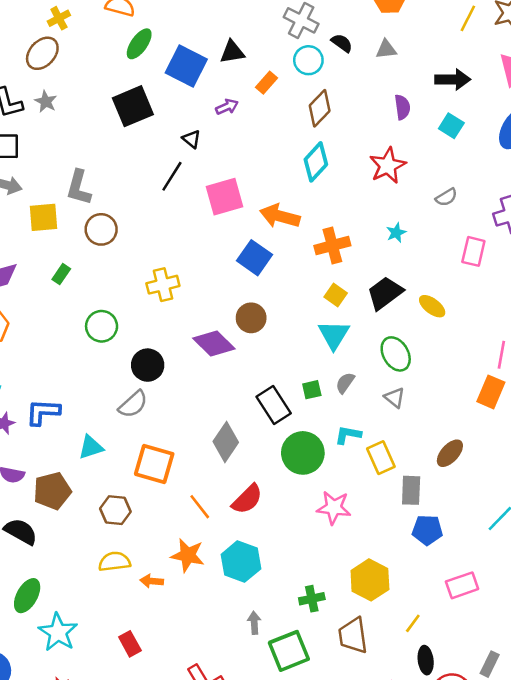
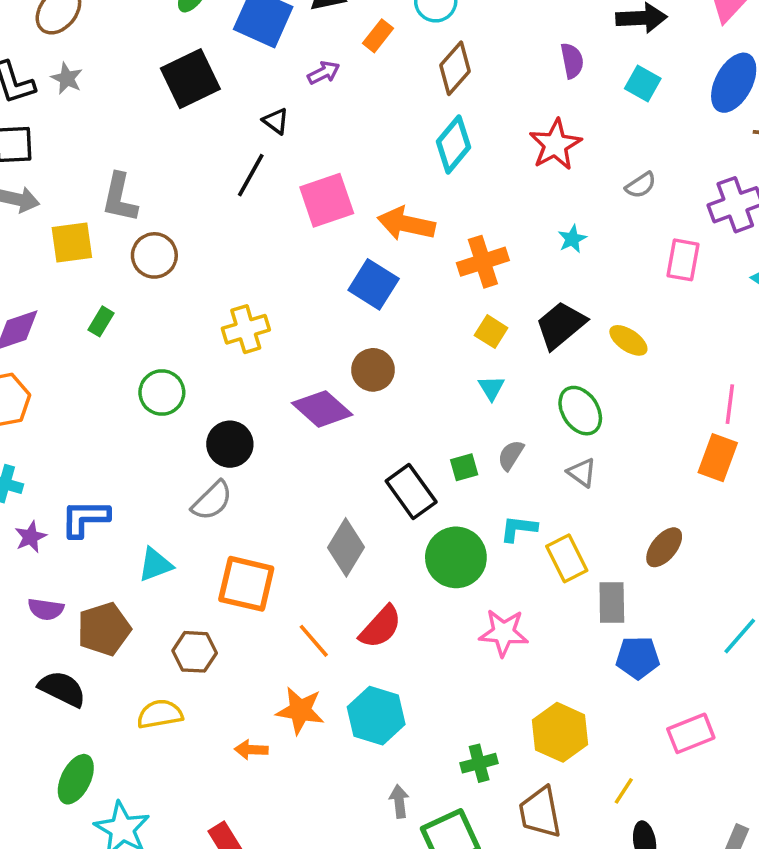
cyan triangle: (334, 335) -> (491, 388), size x0.6
yellow semicircle: (114, 562) -> (160, 714), moved

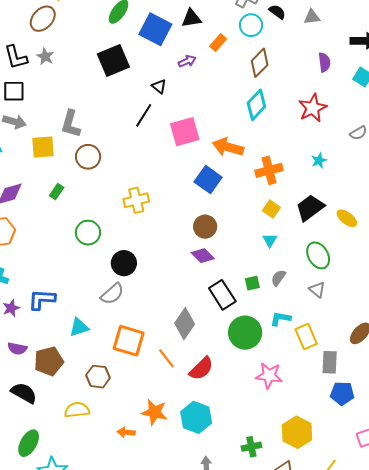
purple diamond: (322, 409) -> (203, 256), moved, size x0.7
orange line: (314, 641) -> (166, 358), moved

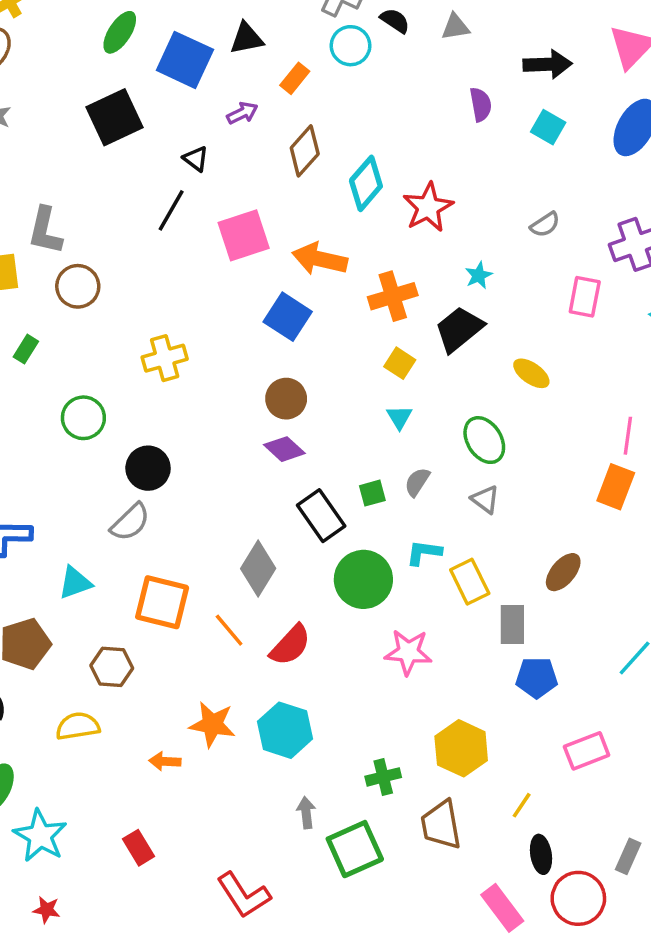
brown diamond: (260, 63) -> (305, 151), moved
red star: (313, 108) -> (428, 207), moved
black trapezoid: (310, 208) -> (459, 329), moved

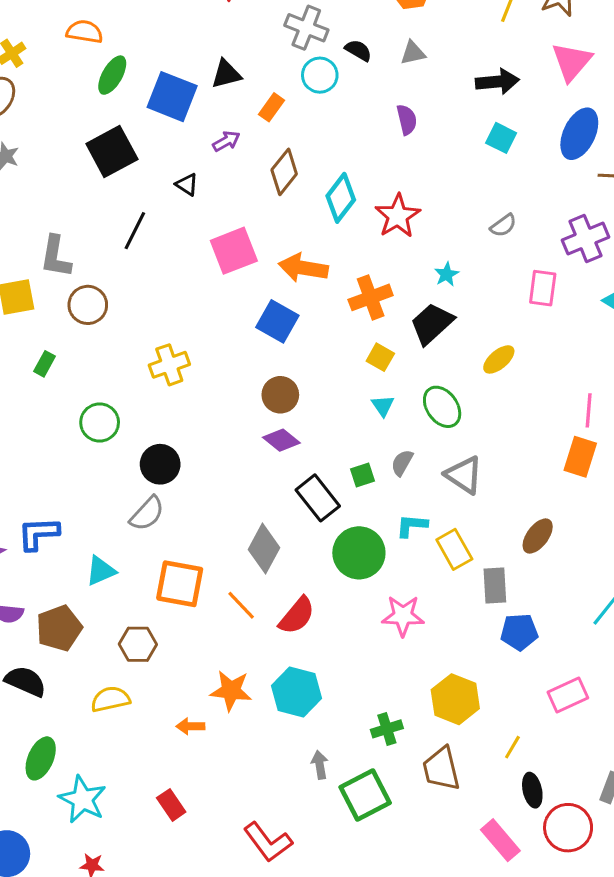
purple semicircle: (481, 104) -> (407, 120), moved
black line: (171, 210) -> (135, 231), moved
yellow ellipse: (531, 373) -> (499, 359), turned -72
green ellipse: (484, 440) -> (442, 407), moved
gray triangle: (485, 499) -> (464, 475), size x1.5

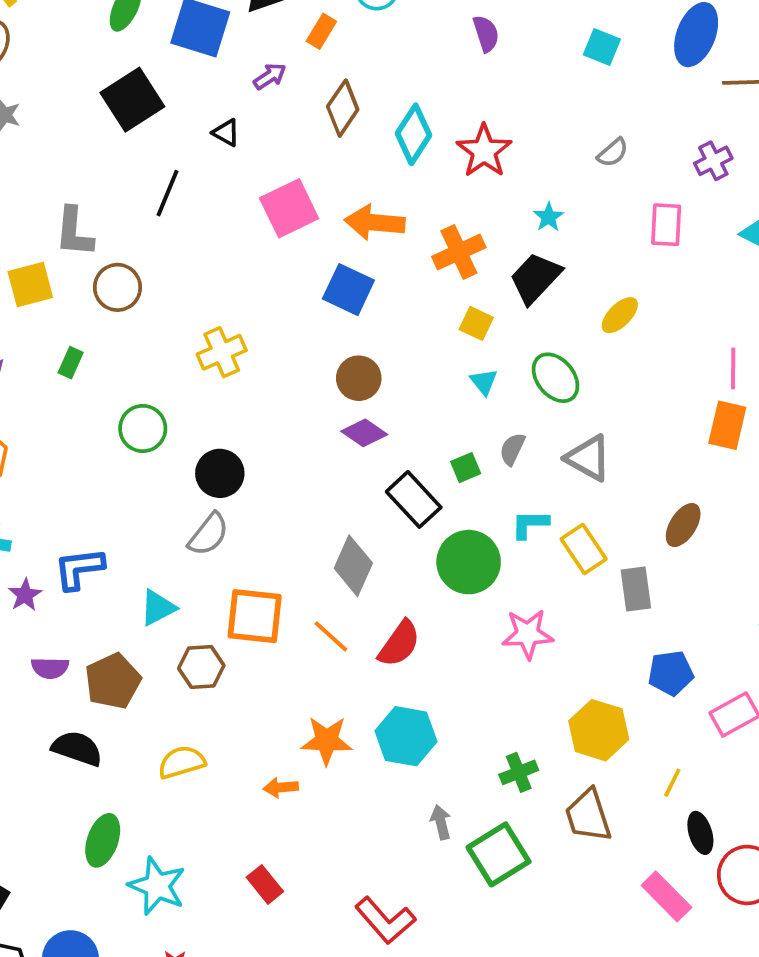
purple cross: (585, 239) -> (713, 161), size x0.7
blue pentagon: (519, 632) -> (671, 673), moved
brown hexagon: (138, 644) -> (201, 667), moved

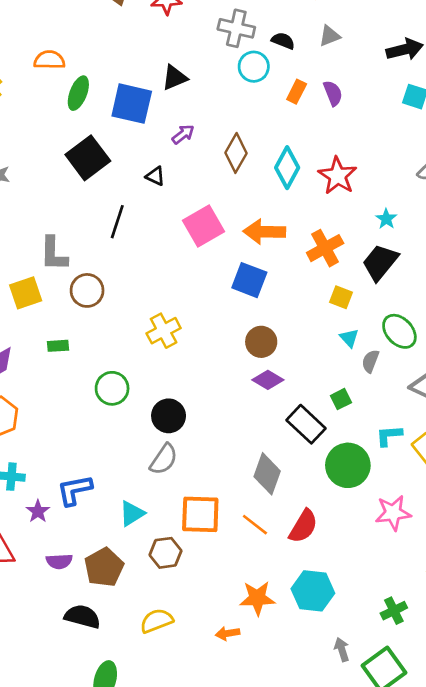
orange rectangle: (321, 31) -> (297, 92), moved
green rectangle: (71, 363) -> (58, 346), turned 66
gray semicircle: (512, 449) -> (370, 361), moved

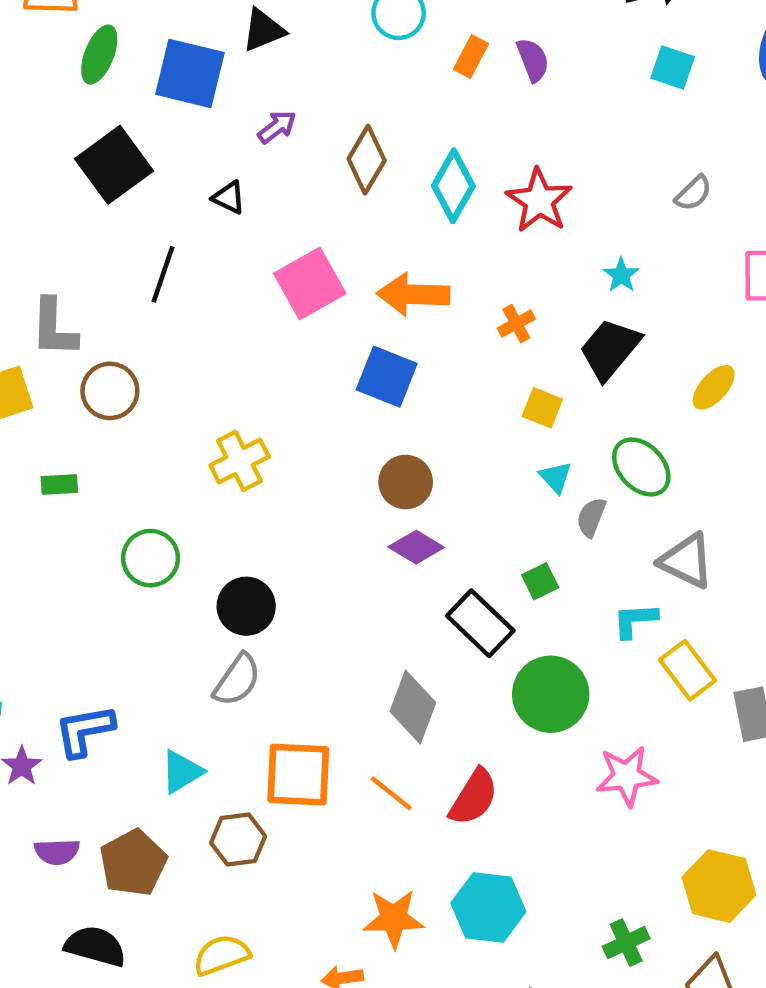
orange cross: (325, 248) -> (516, 324), size x0.6
cyan L-shape: (389, 436) -> (635, 620), moved

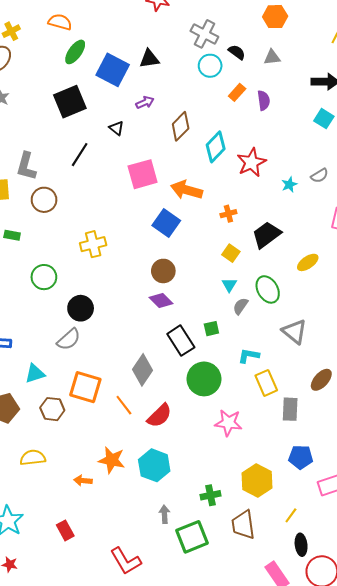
cyan star: (621, 275) -> (289, 185), moved
gray triangle: (686, 561) -> (294, 332), moved

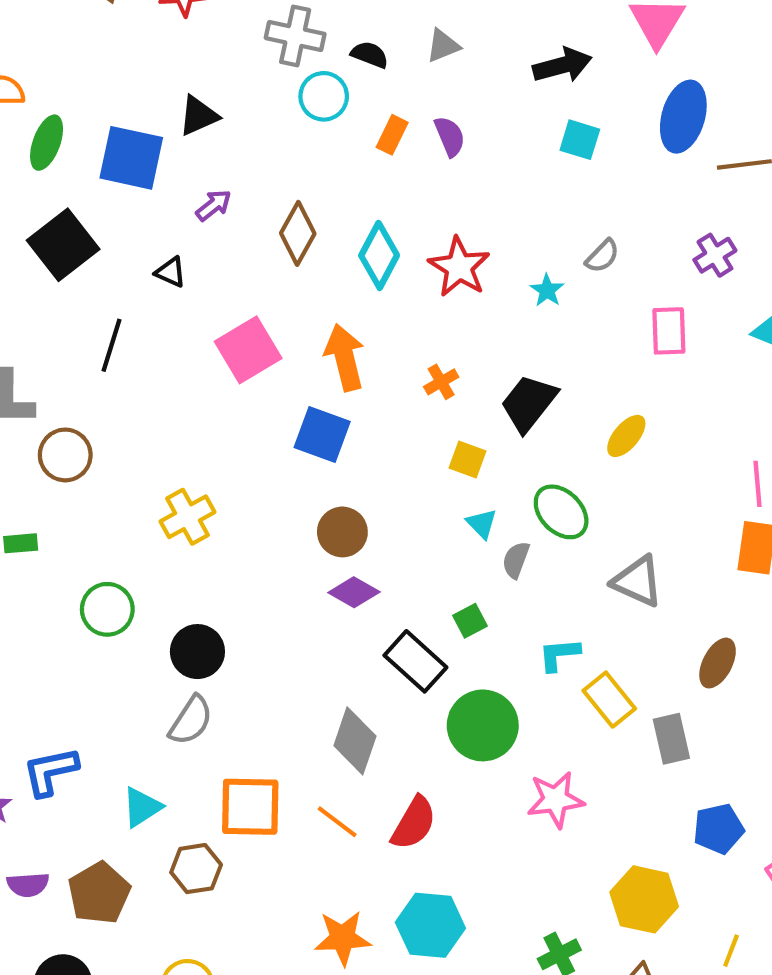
orange arrow: (187, 190) -> (345, 357), turned 76

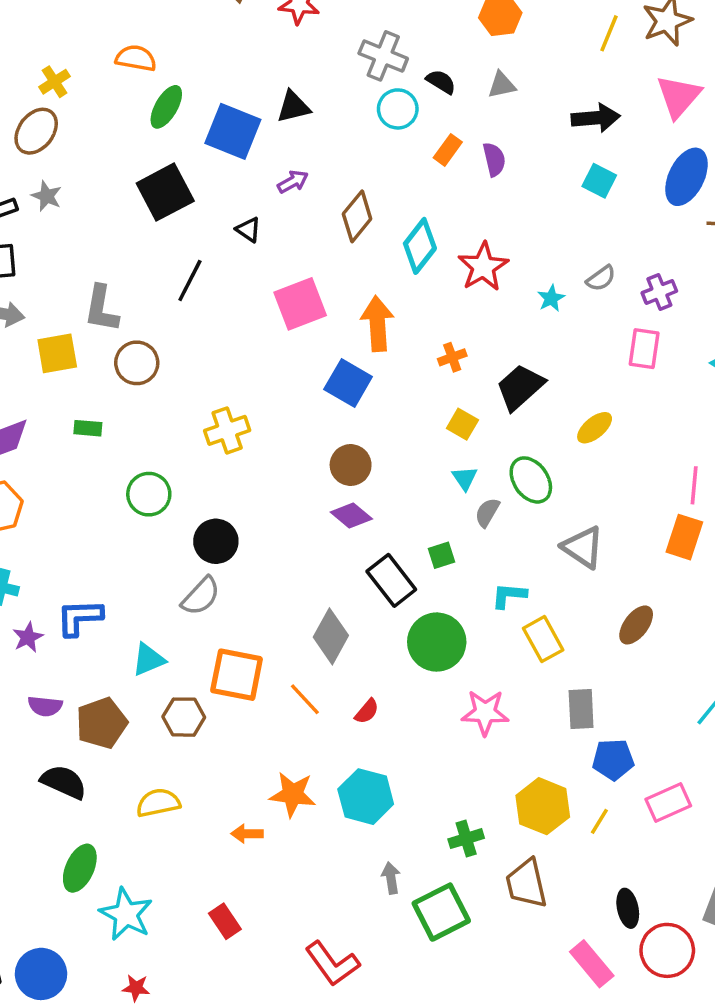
purple cross: (715, 255) -> (659, 292), moved
gray rectangle: (671, 739) -> (581, 709), moved
red semicircle: (414, 823) -> (367, 711), size x0.6
yellow line: (731, 951) -> (599, 821), moved

